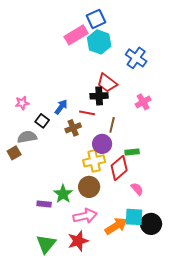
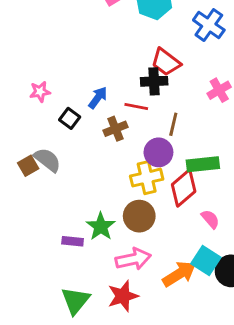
gray semicircle: (27, 137) -> (47, 160), moved, turned 48
green rectangle: (132, 152) -> (203, 164), size x1.5
cyan square: (134, 217) -> (206, 261), turned 30

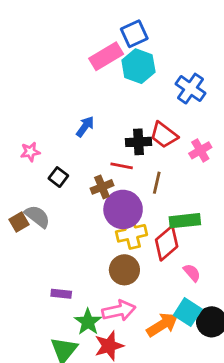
red trapezoid: (166, 62) -> (164, 135), moved
blue arrow: (98, 98) -> (85, 126), moved
purple circle: (158, 152) -> (123, 209), moved, size x1.4
green star: (101, 226) -> (88, 322), moved

